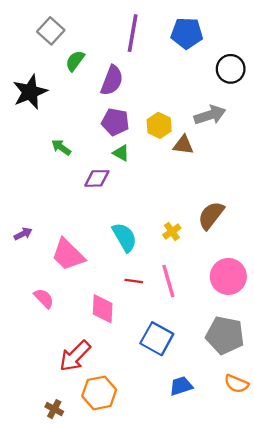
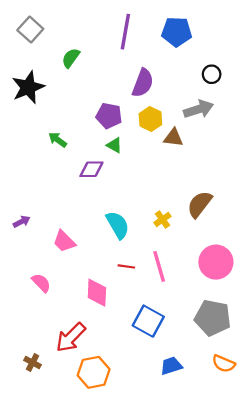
gray square: (51, 31) -> (30, 29), moved
black circle: (231, 69) -> (212, 74), moved, size x0.7
purple semicircle: (112, 80) -> (143, 83), moved
pink trapezoid: (68, 255) -> (64, 241), size x0.7
brown cross: (54, 409) -> (33, 363), moved

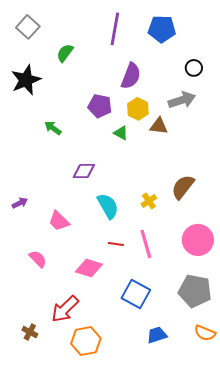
green triangle: (114, 145) -> (121, 133), moved
purple diamond: (91, 169) -> (84, 171), moved
pink diamond: (97, 293) -> (89, 268), turned -76

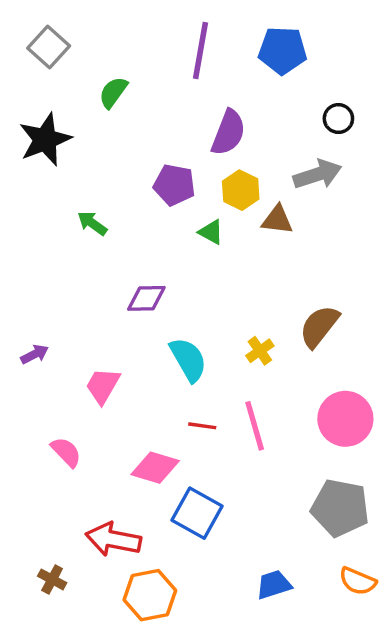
pink trapezoid: (59, 221) -> (103, 386), turned 75
blue square: (136, 294) -> (197, 513), moved
red arrow: (65, 309) -> (113, 539), turned 56

